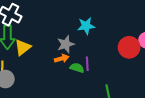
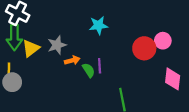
gray star: (66, 44) -> (57, 45), moved
green semicircle: (77, 68) -> (89, 70), turned 40

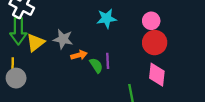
pink circle: (163, 41) -> (151, 21), moved
gray star: (57, 45) -> (63, 39), turned 30
pink diamond: (173, 79) -> (157, 75), moved

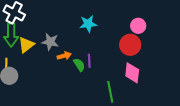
pink circle: (151, 21) -> (138, 26), moved

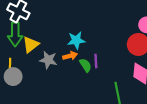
cyan star: (88, 24) -> (76, 40), moved
gray star: (50, 42) -> (48, 60), moved

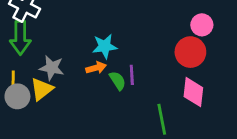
yellow triangle: (31, 44) -> (42, 89), moved
gray star: (48, 60) -> (52, 68), moved

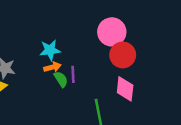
pink circle: (202, 25) -> (112, 32), moved, size x1.5
orange arrow: (96, 68) -> (52, 67), moved

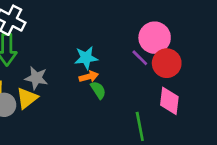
purple line: (73, 74) -> (140, 58), moved, turned -42

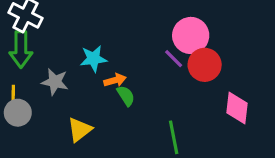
cyan star: (86, 58) -> (93, 59), moved
yellow triangle: (27, 98) -> (80, 130), moved
pink diamond: (169, 101) -> (237, 108), moved

